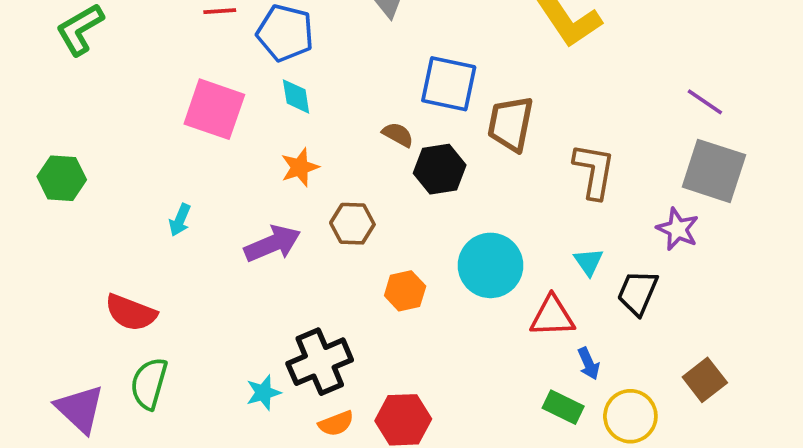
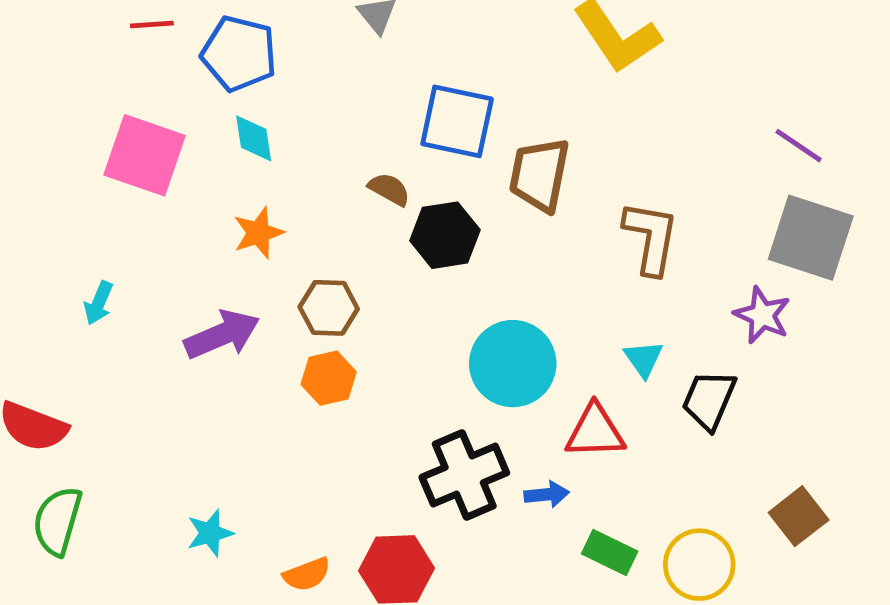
orange hexagon: (405, 291) -> (329, 378), moved
black cross: (320, 362) -> (464, 475), moved
blue arrow: (589, 364) -> (547, 494), moved, turned -72

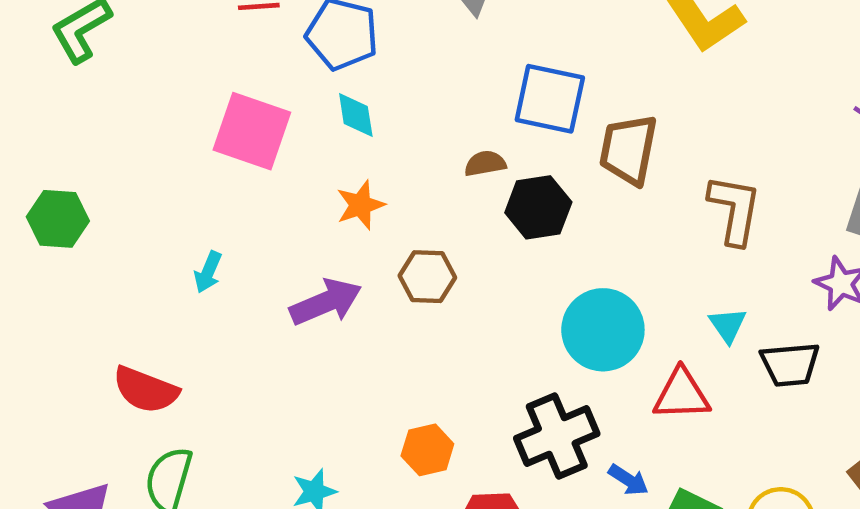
brown semicircle: (389, 189) -> (485, 163), turned -39
orange hexagon: (329, 378) -> (427, 450), moved
black trapezoid: (709, 400) -> (790, 364), turned -118
blue arrow: (547, 494) -> (628, 480), moved, turned 39

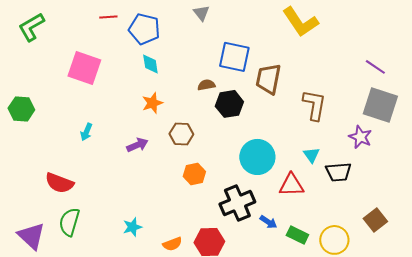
pink square: (252, 131) -> (84, 68), moved
purple arrow: (326, 302) -> (137, 145), size x0.7
orange hexagon: (427, 450) -> (194, 174), moved

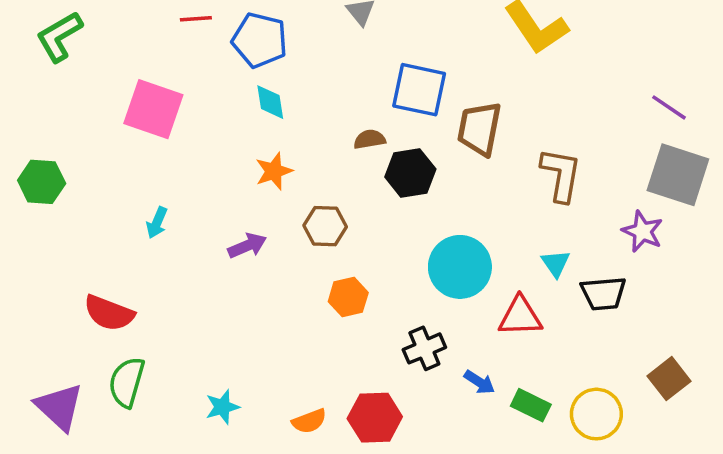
black cross: (237, 203) -> (424, 348), size x0.7
cyan star: (132, 227) -> (222, 407), moved

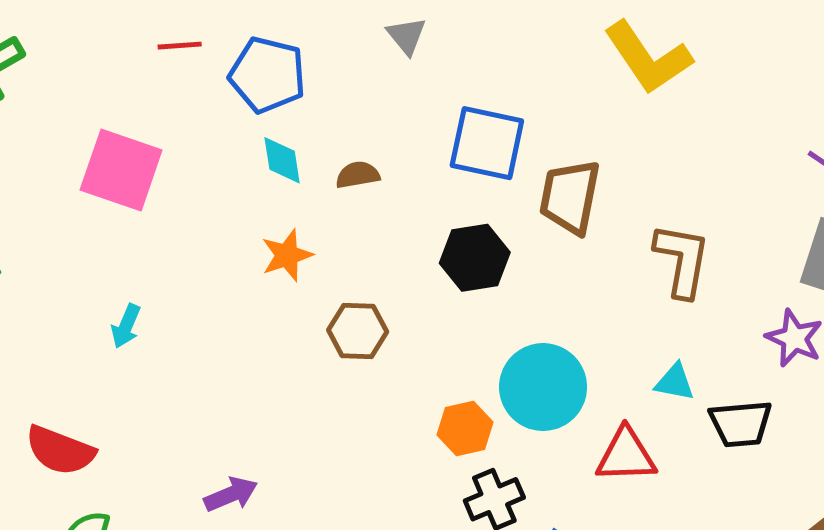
brown semicircle: (370, 139) -> (358, 175), moved
purple arrow: (247, 246) -> (231, 494), moved
cyan triangle: (556, 263) -> (675, 382), turned -44
orange hexagon: (348, 297) -> (465, 428), moved

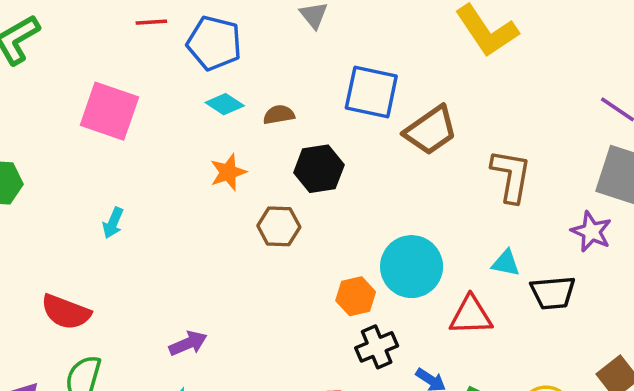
cyan diamond: (282, 160) -> (225, 104), turned -48
brown trapezoid: (570, 197) -> (431, 130), turned -136
black hexagon: (475, 258) -> (319, 169), moved

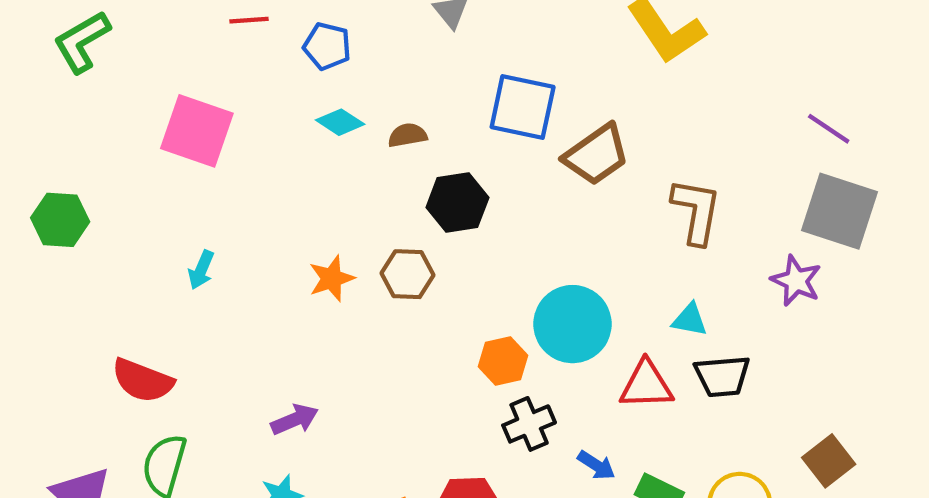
blue pentagon: (214, 43) -> (327, 46), size x0.7
orange star: (228, 172) -> (331, 278), moved
black trapezoid: (553, 293) -> (722, 376), moved

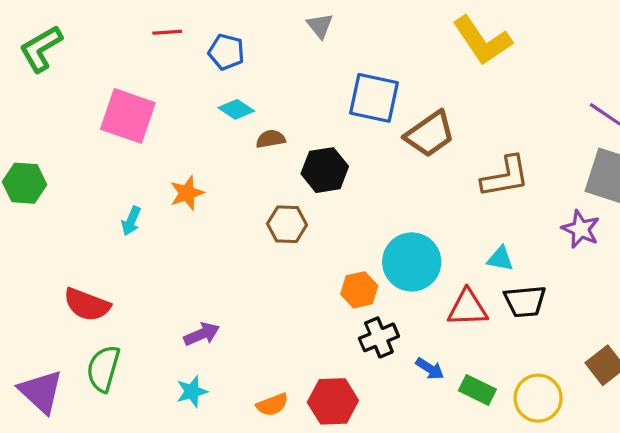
brown semicircle: (407, 135) -> (271, 139), moved
brown L-shape: (696, 211) -> (505, 177), turned 70
orange star: (331, 278) -> (187, 193), moved

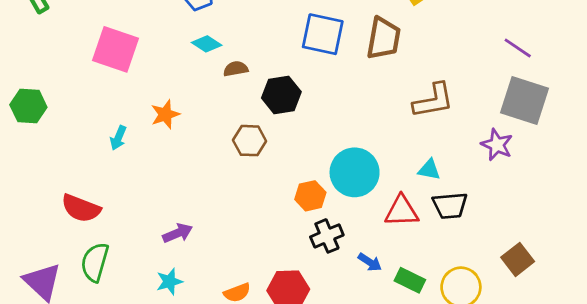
brown trapezoid: (430, 134) -> (384, 38), moved, turned -45

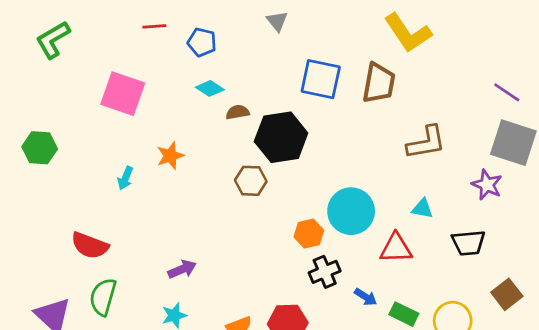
black hexagon: (281, 95) -> (281, 137), size x1.4
black trapezoid: (450, 206) -> (469, 243), moved

